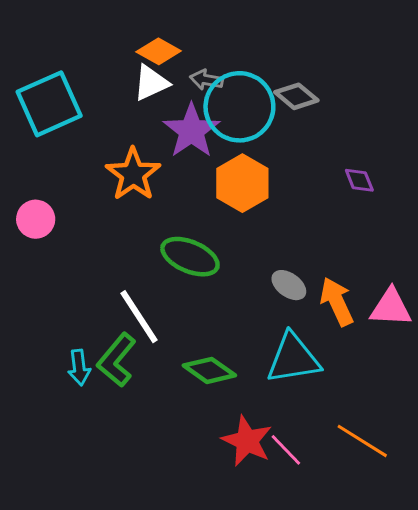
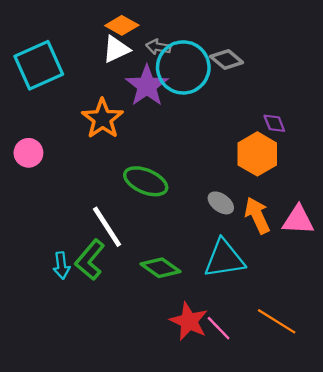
orange hexagon: (242, 183) -> (257, 154), moved

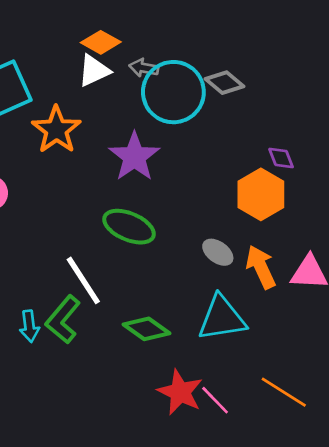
purple star: (147, 86) -> (134, 157), moved
orange star: (102, 119) -> (56, 130), moved

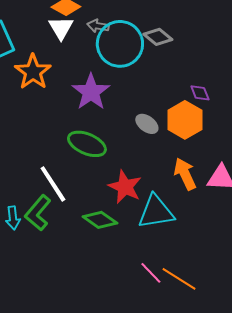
white triangle: (94, 71) -> (61, 28), turned -36
gray ellipse: (218, 252) -> (147, 124), moved
red star: (180, 392) -> (125, 187), moved
orange line: (284, 392) -> (179, 279), moved

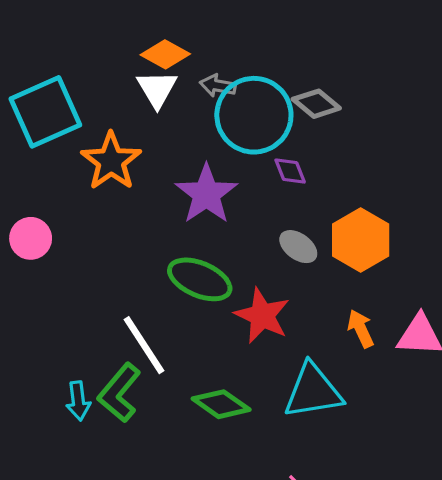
purple diamond: (200, 93) -> (290, 171), moved
orange arrow: (185, 174) -> (361, 329), size x0.7
red star: (125, 187) -> (262, 316), moved

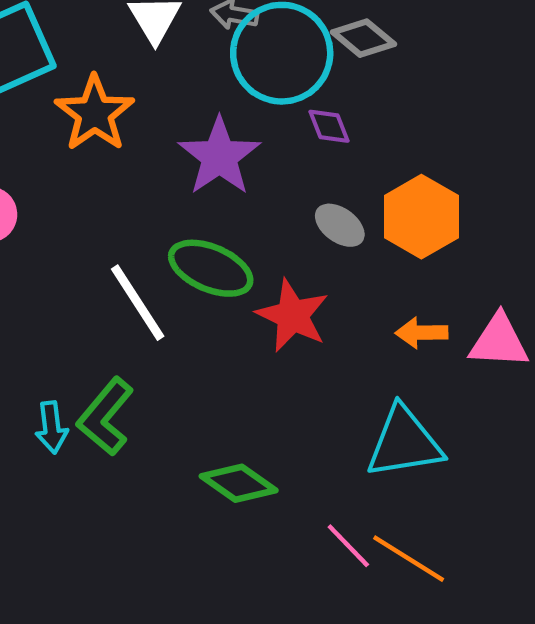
orange arrow: (361, 329) -> (421, 333), turned -66
white line: (144, 345) -> (138, 303), moved
cyan triangle: (313, 391) -> (404, 442), moved
green diamond: (221, 404) -> (239, 483), moved

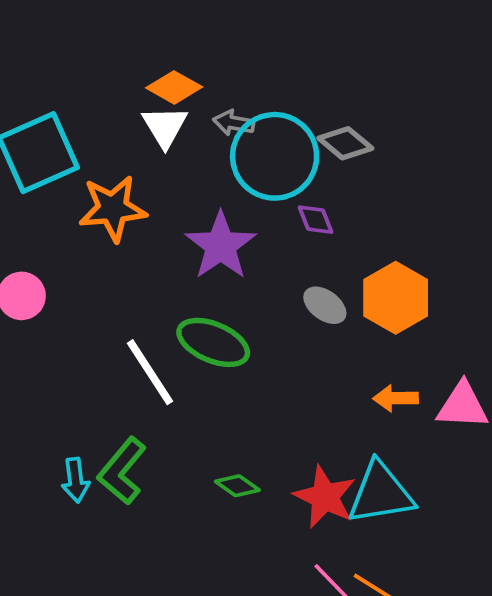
orange star: (95, 113) -> (113, 208), turned 30
red star: (292, 316) -> (325, 497), moved
green diamond: (239, 483) -> (237, 486), moved, size x0.7

